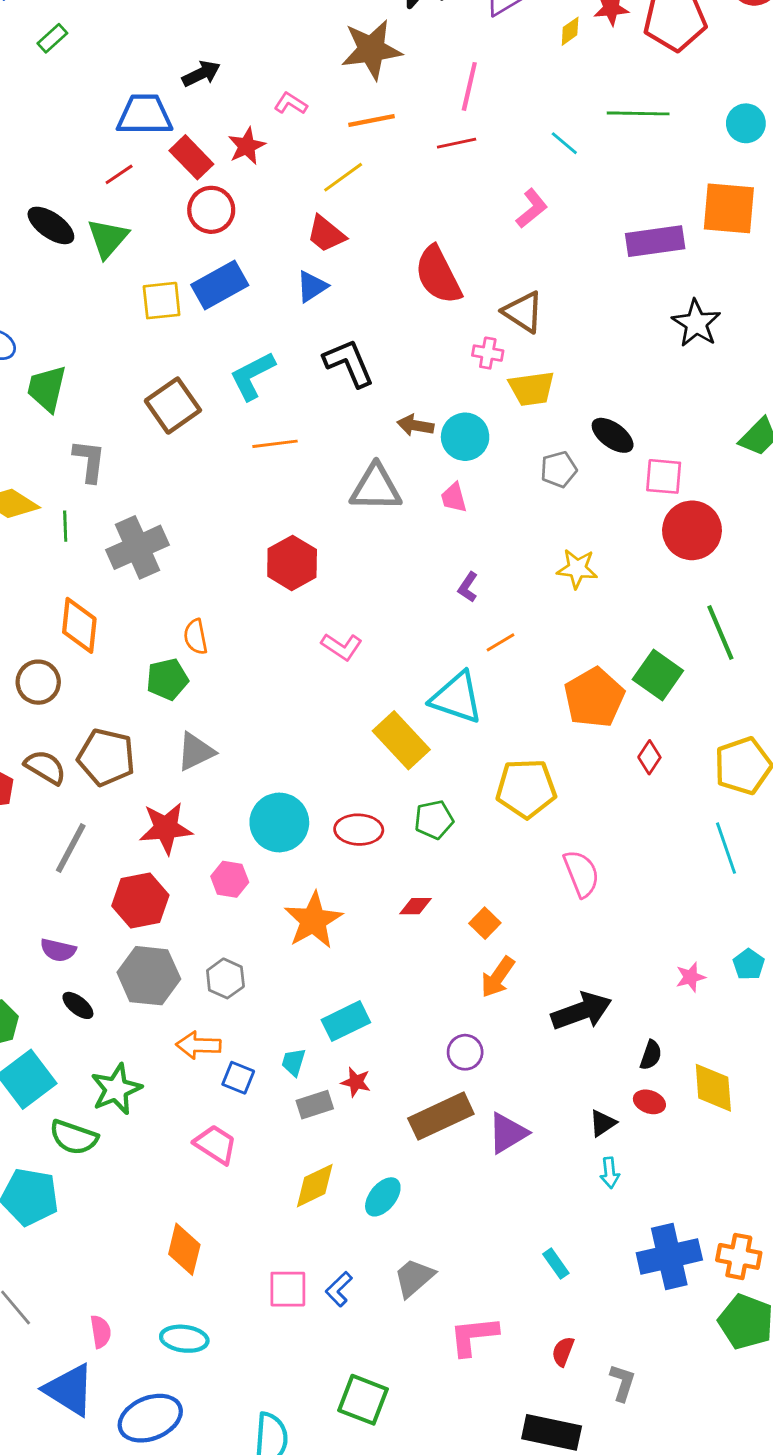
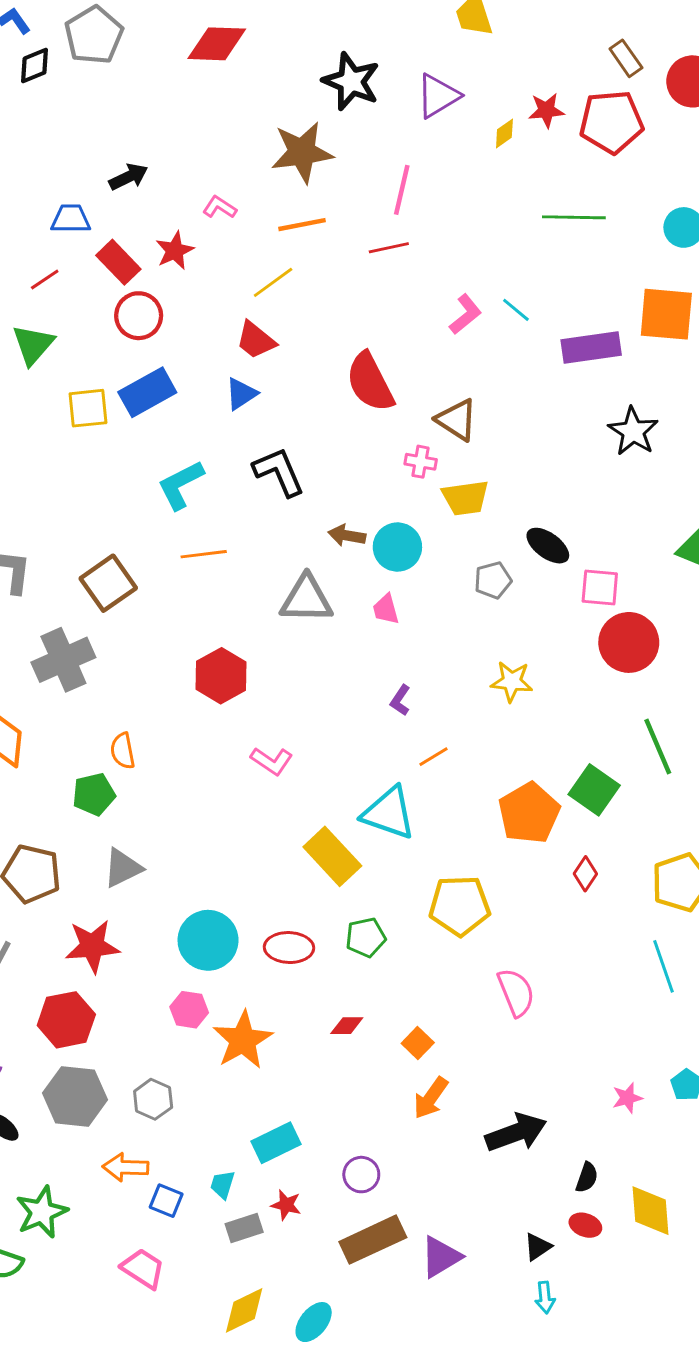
blue trapezoid: (145, 115) -> (71, 219), size x0.7
cyan line: (564, 143) -> (516, 310), moved
brown square: (173, 406) -> (108, 583), moved
pink hexagon: (230, 879) -> (189, 1010), moved
purple circle: (465, 1052) -> (361, 1175), moved

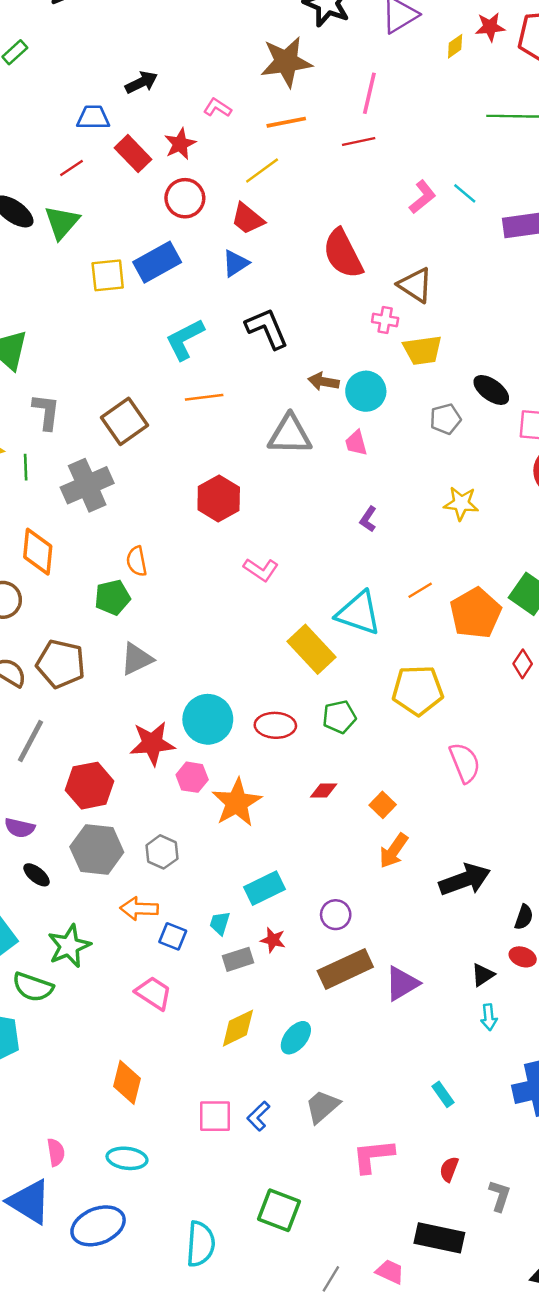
red circle: (139, 316) -> (185, 198), moved
orange line: (434, 757) -> (420, 590), moved
red star: (92, 946) -> (152, 743), moved

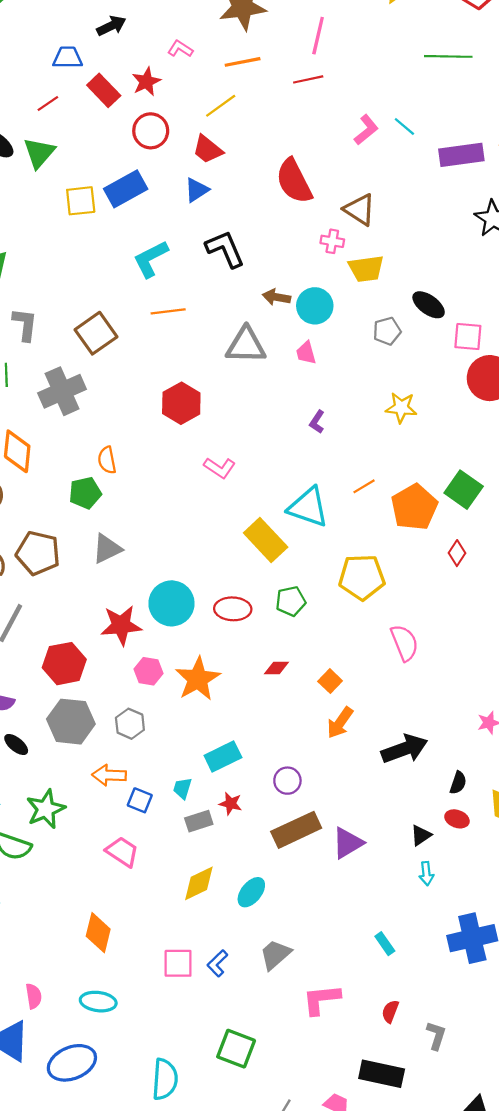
pink hexagon: (192, 777) -> (149, 671), moved

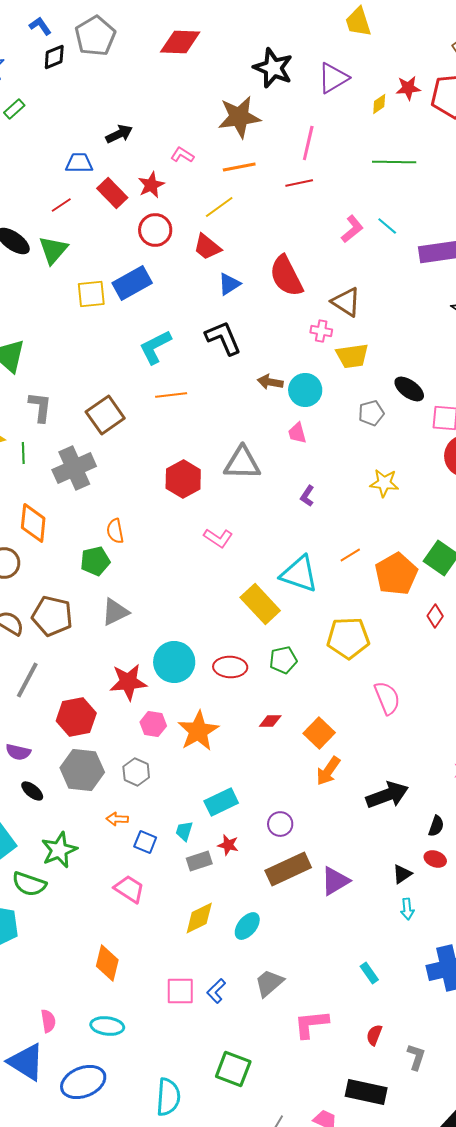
green line: (448, 56) -> (394, 162), moved
blue triangle: (197, 190) -> (229, 284), moved
gray triangle: (246, 345) -> (242, 463), moved
orange square: (330, 681) -> (319, 733), size x1.4
orange arrow: (109, 775) -> (117, 819), size x0.7

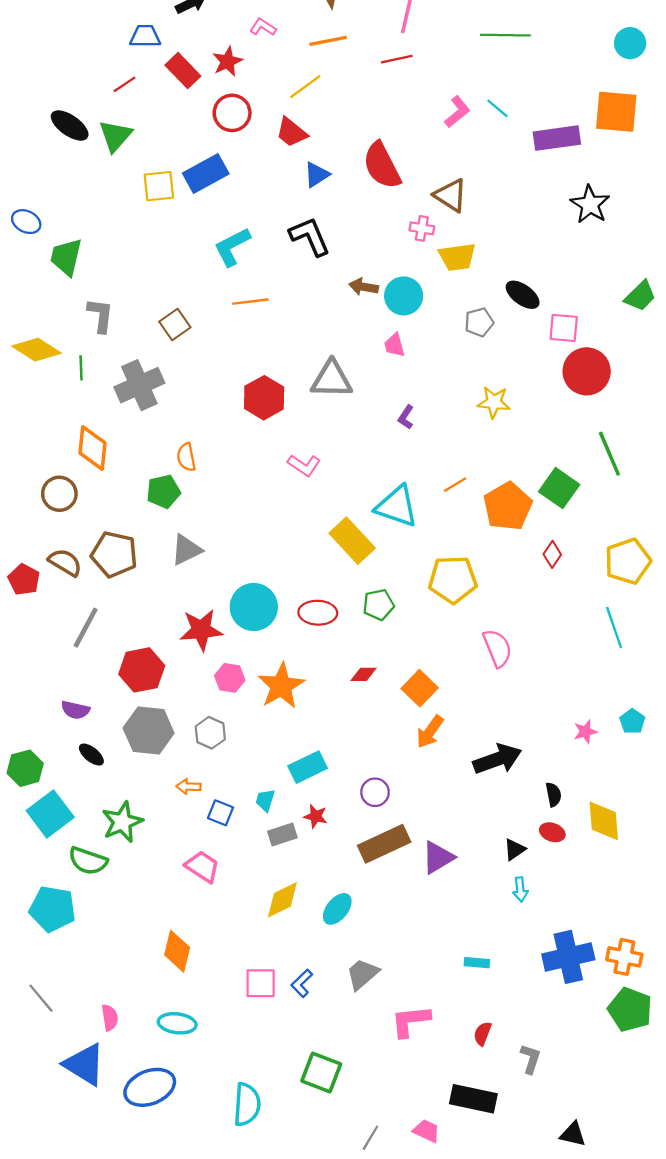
brown square: (105, 415) -> (175, 324), size x0.7
black semicircle: (436, 826) -> (553, 795), turned -30
cyan rectangle: (369, 973) -> (477, 963), turned -50

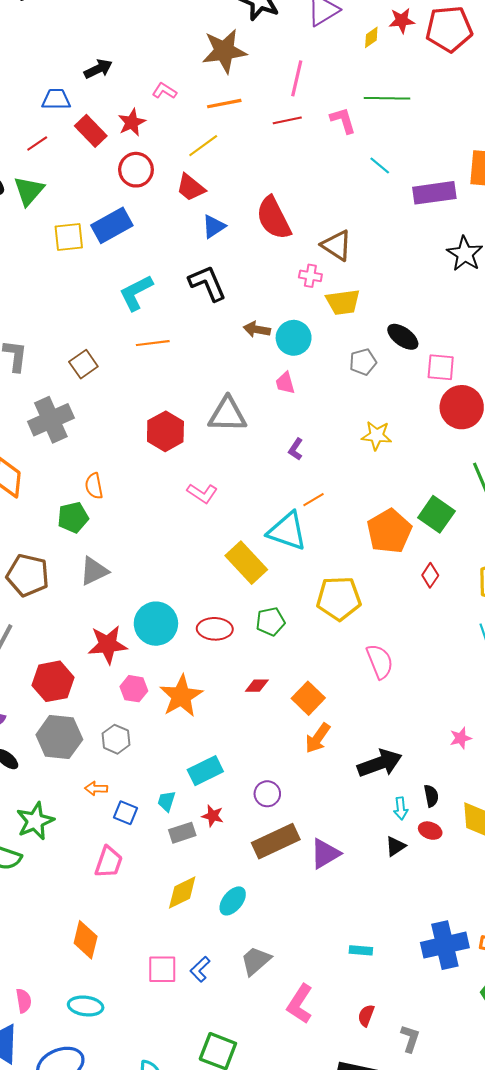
pink L-shape: (457, 112) -> (343, 120), moved, turned -68
orange line: (455, 485) -> (314, 500), moved
pink trapezoid: (202, 867) -> (109, 862), turned 76
cyan arrow: (520, 889) -> (401, 808), moved
pink L-shape: (410, 1021) -> (300, 1004), turned -51

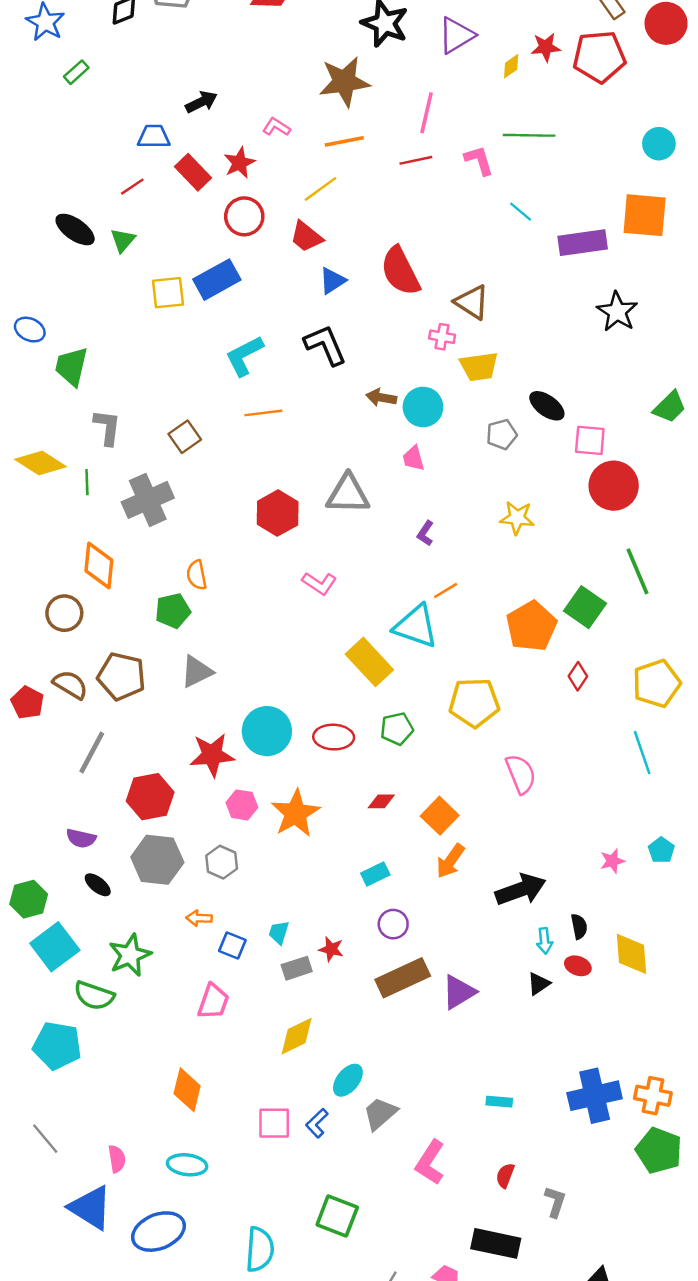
green triangle: (29, 191) -> (123, 240), size x0.7
cyan rectangle: (205, 771) -> (375, 874), moved, size x0.7
cyan ellipse: (233, 901) -> (348, 1080), moved

